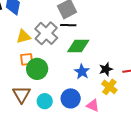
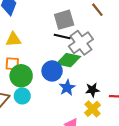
gray cross: (46, 33) -> (81, 43), moved
blue circle: (71, 98) -> (52, 71), moved
cyan circle: (45, 101) -> (22, 96), moved

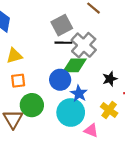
green circle: (21, 76) -> (32, 105), moved
black star: (92, 90) -> (110, 79), moved
cyan circle: (22, 96) -> (71, 112), moved, size x1.6

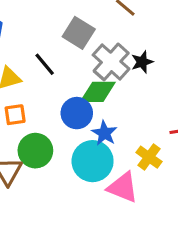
gray square: (62, 25) -> (79, 33), turned -30
black line: (63, 43) -> (45, 64), moved, turned 49
black star: (110, 79) -> (142, 62), moved
pink triangle: (91, 130) -> (123, 187), size x1.5

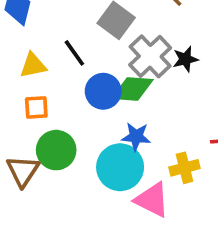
blue circle: (77, 113) -> (103, 91), moved
blue star: (104, 133) -> (136, 137), turned -30
yellow cross: (149, 157) -> (185, 168), turned 35

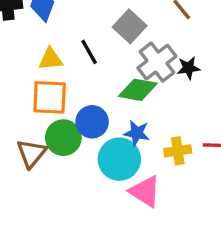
blue circle: (103, 91) -> (92, 122), moved
orange square: (36, 107) -> (50, 97), size x1.6
yellow cross: (185, 168) -> (178, 151), moved

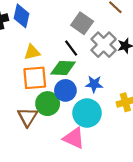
black line: (89, 52) -> (71, 48), moved
green diamond: (138, 90) -> (63, 68), moved
blue star: (137, 133) -> (94, 84), moved
pink triangle: (145, 191) -> (74, 138), moved

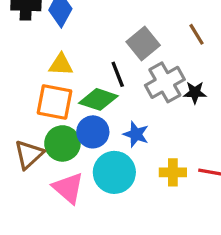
pink triangle: (74, 138) -> (68, 188), moved

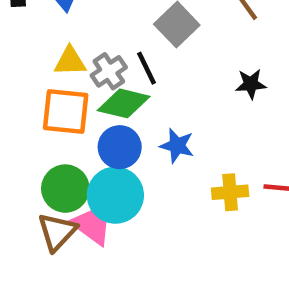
gray cross: (165, 82) -> (109, 71), moved, size x0.7
green circle: (62, 143) -> (65, 189), moved
brown triangle: (29, 154) -> (57, 232), moved
cyan circle: (114, 172) -> (115, 195), moved

